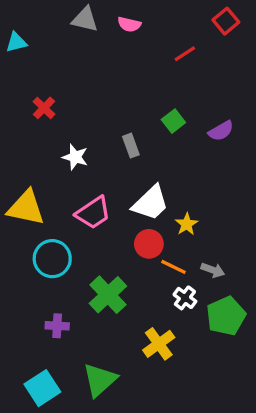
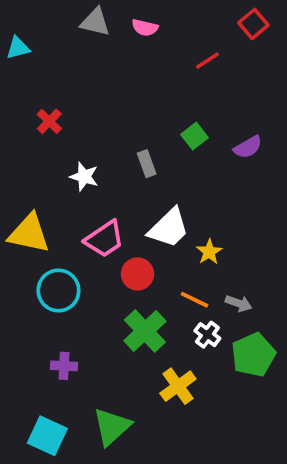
red circle: (149, 244) -> (138, 274), moved
green cross: (108, 295) -> (145, 331), moved
cyan square: (42, 388) -> (47, 436), turned -32

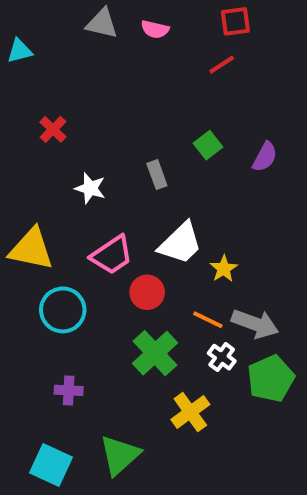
red square: (253, 24) -> (235, 21), moved, turned 32
purple semicircle: (248, 147) -> (265, 157), turned -32
gray arrow: (239, 303) -> (255, 324), size x1.6

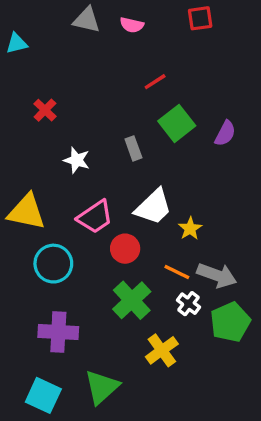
red line: (222, 65) -> (155, 82), moved
green square: (208, 145) -> (177, 123), size x1.5
purple cross: (69, 390) -> (58, 332), size x1.6

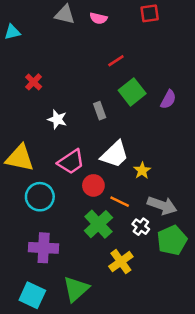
orange line: (177, 272) -> (120, 202), moved

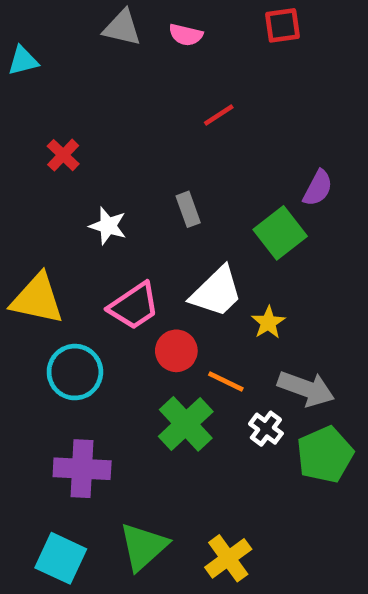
green square: (132, 92) -> (280, 233), moved
yellow cross: (121, 262) -> (228, 558), moved

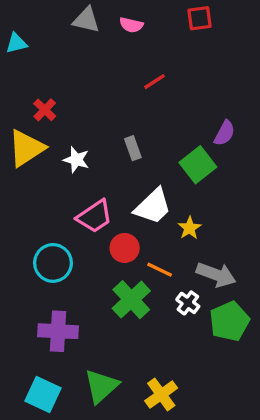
yellow triangle: (37, 299) -> (26, 148), moved, turned -45

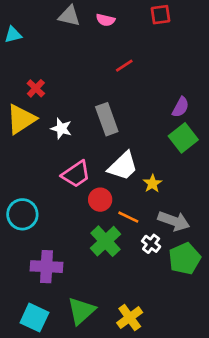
gray rectangle: (133, 148) -> (107, 119), size x1.6
green square: (198, 165) -> (183, 138), moved
cyan circle: (53, 263) -> (22, 214), moved

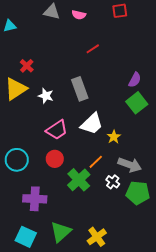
red circle: (100, 200) -> (55, 159), moved
orange line: (128, 217) -> (96, 162), turned -70
green pentagon: (185, 259) -> (138, 193), turned 30

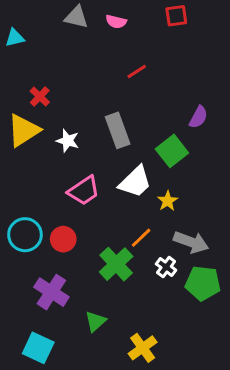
green square: (137, 103) -> (172, 151), moved
red circle: (55, 159) -> (63, 239), moved
purple cross: (35, 199) -> (51, 292), turned 30
green triangle: (61, 232) -> (96, 321), moved, size x0.7

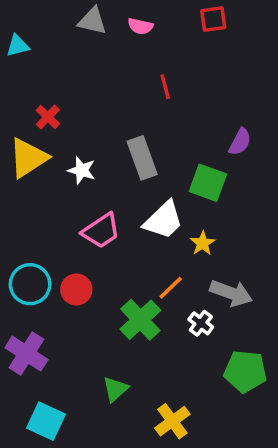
red line: (137, 72) -> (165, 87), turned -72
green square: (172, 151) -> (208, 183), turned -32
green pentagon: (203, 283) -> (245, 371), moved
purple cross: (51, 292) -> (26, 354), moved

